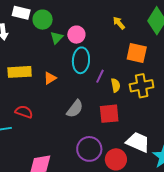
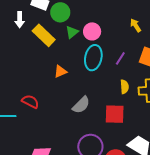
yellow rectangle: (20, 72) -> (44, 35), moved, turned 40
purple line: (100, 76) -> (120, 58), moved

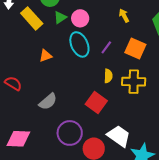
cyan ellipse: (93, 58) -> (79, 44), turned -40
gray semicircle: (81, 105) -> (48, 102), moved
red square: (115, 114) -> (96, 102), turned 30

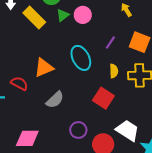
cyan ellipse: (79, 44) -> (81, 58), moved
orange triangle: (45, 56) -> (44, 68), moved, size x1.5
purple circle: (70, 133) -> (78, 130), size x0.7

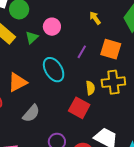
green triangle: (63, 15) -> (32, 37), moved
yellow semicircle: (114, 71) -> (90, 88), moved

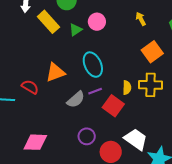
orange square: (111, 49) -> (152, 52), turned 30
purple line: (82, 52) -> (95, 91), moved, turned 32
gray semicircle: (31, 113) -> (76, 99), moved

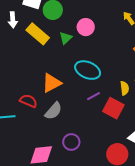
cyan ellipse: (93, 65) -> (88, 70), turned -35
gray semicircle: (76, 99) -> (53, 111), moved
purple circle: (87, 136) -> (71, 142), moved

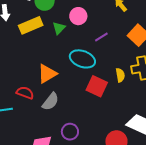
yellow rectangle: (38, 34) -> (31, 25), turned -60
purple line: (93, 96) -> (101, 37), moved
red square: (113, 108) -> (97, 86), moved

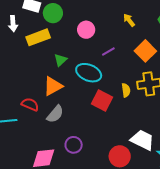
green triangle: (59, 28) -> (60, 60), moved

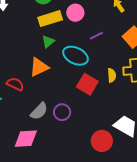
yellow rectangle: (38, 37) -> (50, 19), moved
gray semicircle: (55, 114) -> (39, 111), moved
purple circle: (74, 145) -> (62, 112), moved

